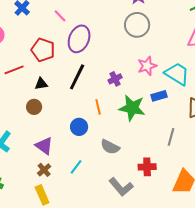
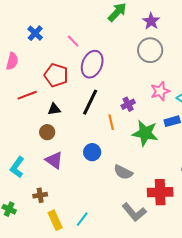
orange line: (98, 107) -> (111, 122), moved
purple triangle: (44, 146) -> (54, 160), moved
cyan line: (76, 167) -> (82, 219), moved
red cross: (147, 167) -> (160, 192), size x1.4
brown cross: (44, 170) -> (40, 195), moved, turned 32

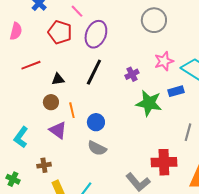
red pentagon: (56, 75) -> (60, 32), moved
orange line: (111, 122) -> (72, 110), moved
gray semicircle: (123, 172) -> (97, 148), moved

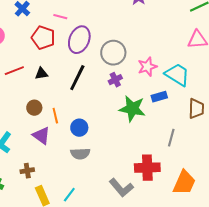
pink line: (77, 11) -> (60, 17), turned -32
gray circle: (154, 20) -> (113, 53), moved
black triangle: (58, 79) -> (41, 74), moved
gray semicircle: (97, 148) -> (80, 154), turned -30

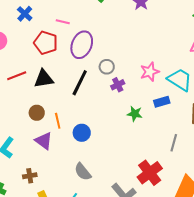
gray circle: (113, 53) -> (107, 67), moved, size x0.6
black triangle: (41, 74) -> (44, 79), size x1.5
green star: (132, 109) -> (135, 114), size x0.6
gray semicircle: (80, 154) -> (83, 172), moved, turned 54
red cross: (147, 168) -> (150, 173), turned -35

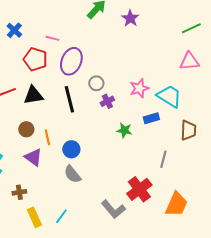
black line: (80, 83) -> (69, 99), turned -40
gray semicircle: (83, 172) -> (72, 174), moved

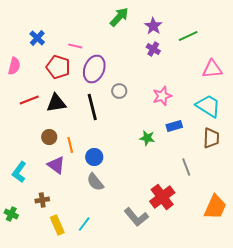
green line: (191, 28) -> (188, 36), moved
cyan trapezoid: (169, 96) -> (208, 106), moved
purple cross: (107, 101) -> (153, 49), moved, turned -32
gray line: (163, 159) -> (186, 167), turned -36
orange trapezoid: (176, 204) -> (215, 207), moved

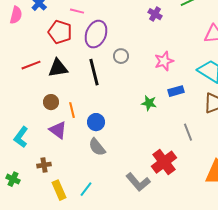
pink semicircle: (14, 66) -> (16, 15), moved

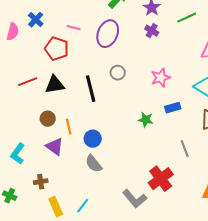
purple ellipse: (96, 34) -> (108, 34), moved

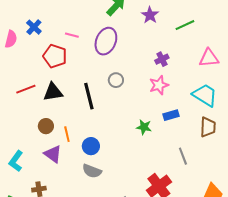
purple cross: (152, 31) -> (162, 59), moved, turned 32
gray semicircle: (94, 164) -> (92, 171), turned -30

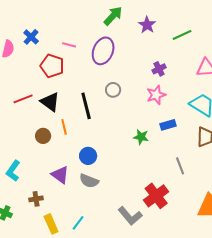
black triangle: (53, 92) -> (50, 102), turned 45
orange line: (67, 134) -> (64, 127), moved
purple triangle: (53, 154) -> (60, 175), moved

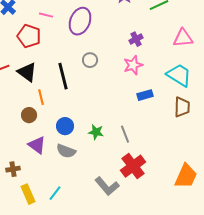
brown circle: (43, 136) -> (29, 115), moved
green star: (141, 137) -> (96, 132), moved
gray line: (180, 166) -> (125, 134), moved

